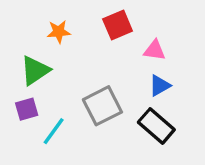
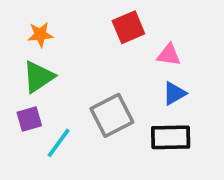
orange star: (59, 32) -> (40, 35), moved
black rectangle: (156, 126) -> (171, 137), turned -42

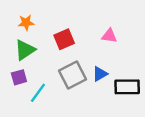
red square: (128, 27) -> (64, 39), moved
blue triangle: (174, 93) -> (100, 74), moved
black rectangle: (171, 137) -> (127, 87), moved

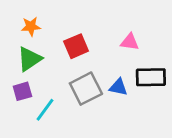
blue triangle: (100, 74) -> (118, 87), turned 42
black rectangle: (127, 87) -> (151, 77), moved

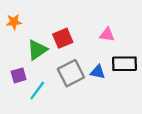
orange star: (31, 26) -> (14, 22), moved
green triangle: (29, 59) -> (37, 50), moved

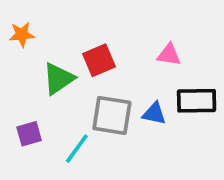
gray square: (71, 73) -> (112, 115), turned 36
purple square: (19, 75) -> (29, 134), moved
cyan line: (37, 91) -> (77, 149), moved

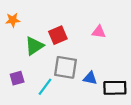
black rectangle: (197, 101) -> (115, 88), moved
blue triangle: (154, 114) -> (90, 78), moved

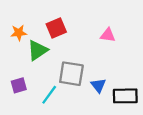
orange star: (13, 20) -> (19, 33), moved
red square: (58, 35) -> (56, 28), moved
blue triangle: (90, 78) -> (98, 85), turned 40

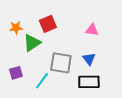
blue triangle: (98, 85) -> (89, 59), moved
black rectangle: (125, 96) -> (89, 82), moved

